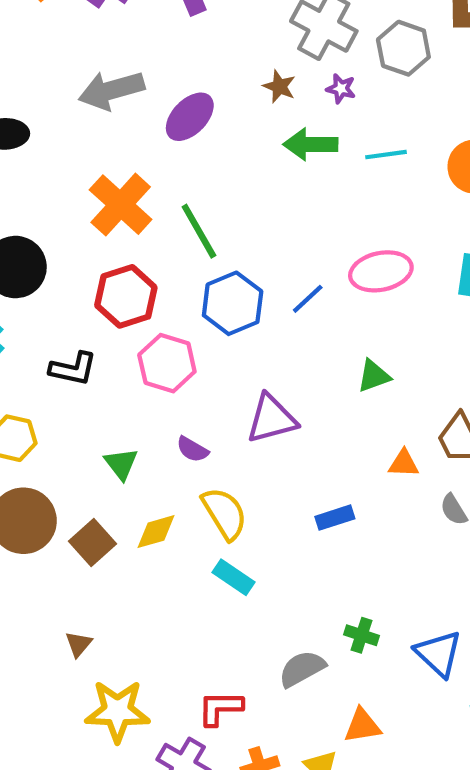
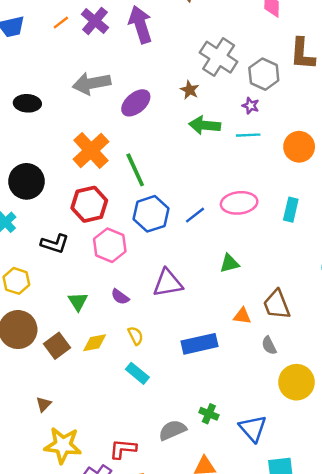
purple star: (341, 89) -> (251, 106), moved
yellow semicircle: (225, 513) -> (135, 336), size x0.6
blue rectangle: (335, 518) -> (199, 344), size x1.6

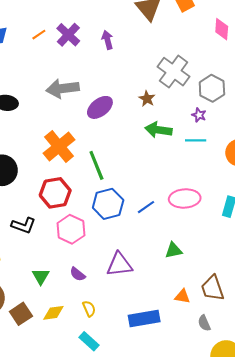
purple arrow: (140, 25) -> (107, 40), size x0.6

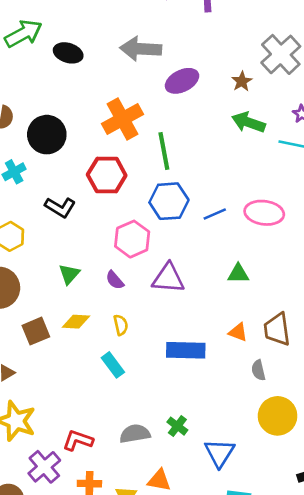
pink hexagon: (71, 229) -> (132, 239), moved
brown square: (21, 314) -> (36, 331), moved

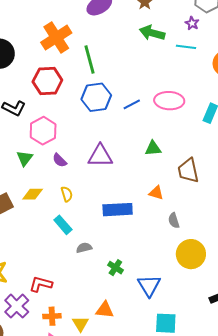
pink hexagon: (132, 239) -> (43, 131), moved
brown trapezoid: (277, 329) -> (188, 171), moved
gray semicircle: (135, 434) -> (84, 248), moved, size x0.7

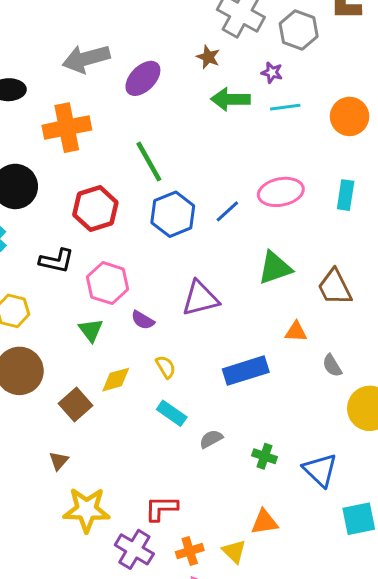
purple star: (192, 23) -> (272, 73), moved
orange cross: (56, 38) -> (67, 128), moved, turned 36
green triangle: (153, 148) -> (275, 268), size x1.4

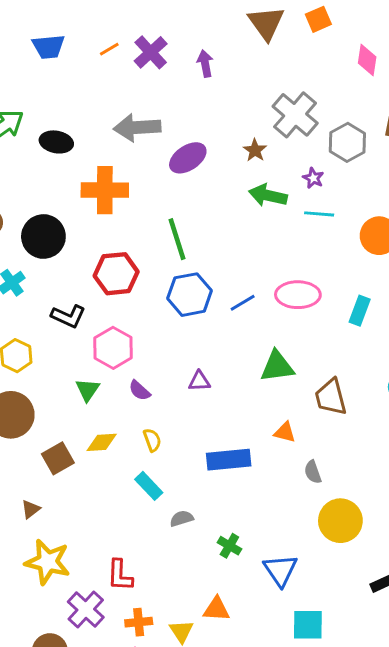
purple triangle: (200, 298) -> (199, 381), size x0.6
red L-shape: (161, 508) -> (120, 575), turned -100

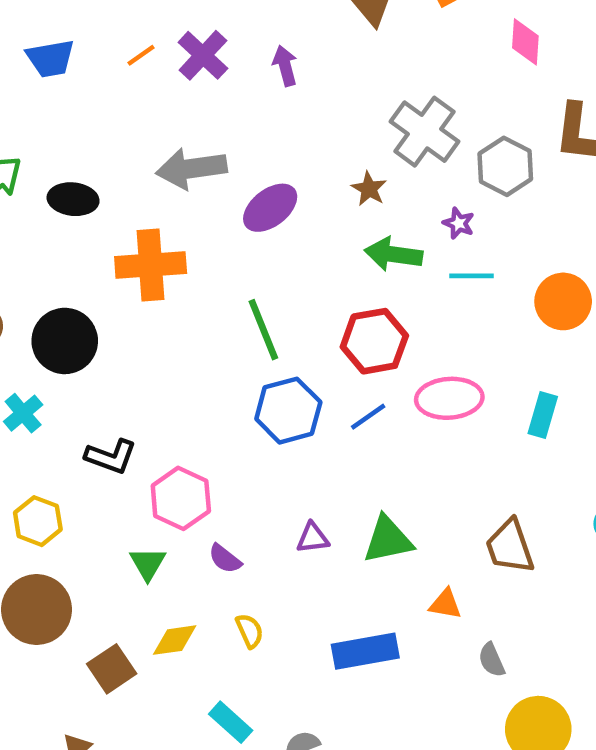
red hexagon: (116, 274) -> (374, 341), moved
green triangle: (277, 367) -> (388, 540), moved
cyan rectangle: (149, 486) -> (231, 722), moved

